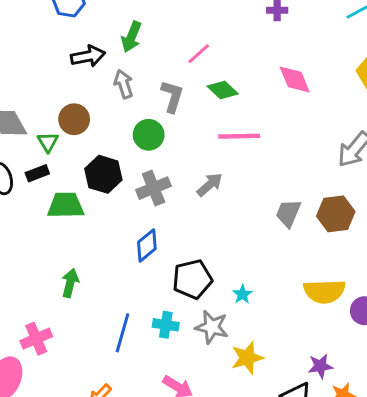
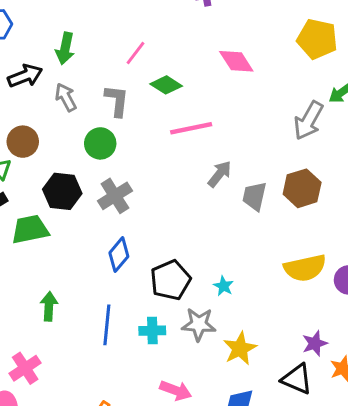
gray arrow: (210, 185) -> (220, 174), moved
blue line: (123, 333) -> (107, 325), moved

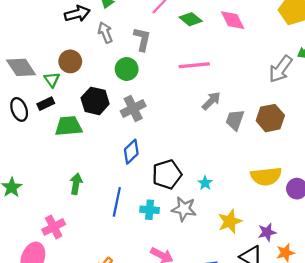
green diamond: (166, 85) -> (191, 19), moved
yellow star: (240, 349) -> (230, 221), moved

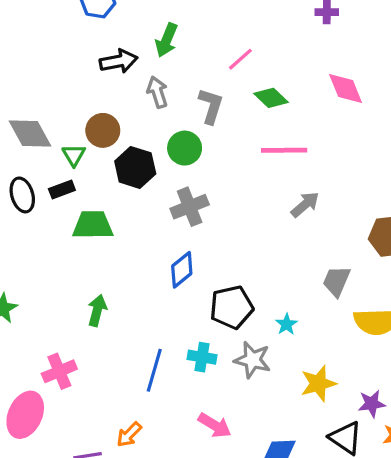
green diamond: (191, 19) -> (271, 98), moved
black hexagon: (95, 101) -> (135, 167), moved
gray trapezoid: (235, 120) -> (336, 281), moved
blue line: (117, 202) -> (154, 370), moved

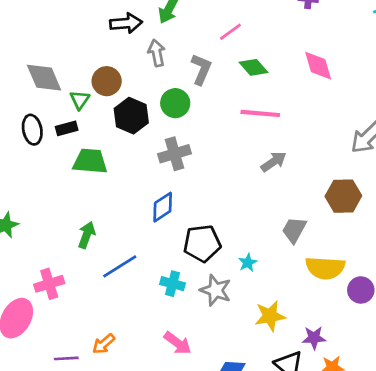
blue line: (154, 370) -> (120, 266), moved, turned 36

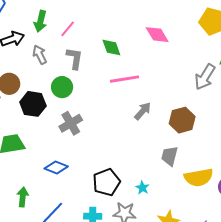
pink line: (230, 32) -> (68, 29), moved
green diamond: (253, 67) -> (111, 48), turned 35
brown hexagon: (343, 196) -> (182, 120), moved
blue diamond: (163, 207) -> (56, 167), moved, turned 70

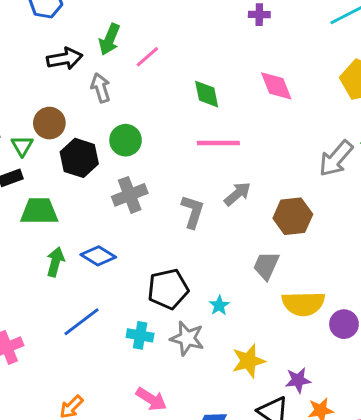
gray L-shape: (74, 58) -> (193, 212), moved
green arrow: (23, 197) -> (55, 262), moved

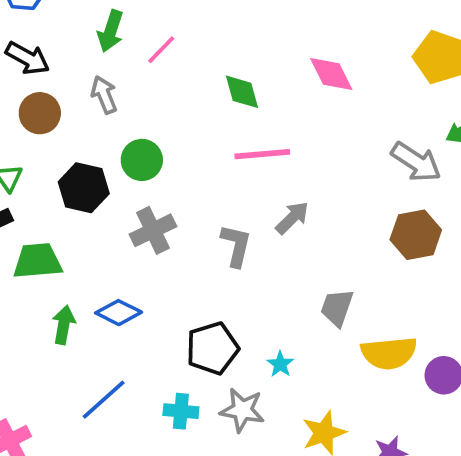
black arrow: (65, 59) -> (28, 58), moved, turned 44
brown circle: (49, 123) -> (40, 113), moved
gray arrow: (336, 159) -> (416, 162), turned -93
brown hexagon: (293, 216) -> (416, 235), moved

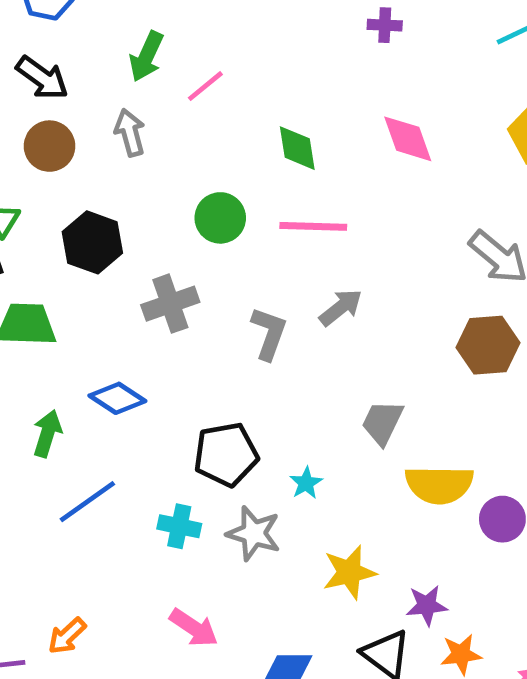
green circle: (142, 160) -> (220, 218), moved
green arrow: (64, 325) -> (47, 434), moved

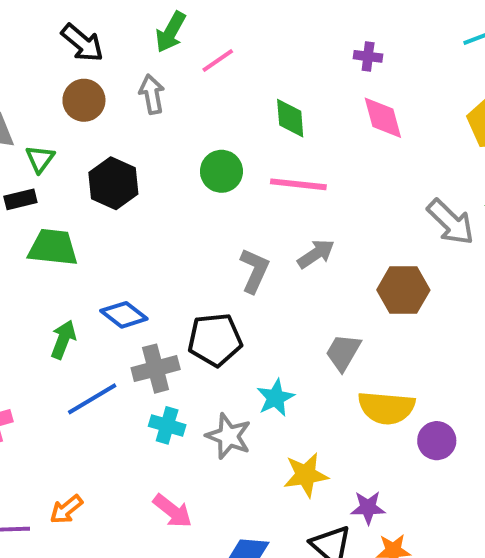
purple cross: (385, 25) -> (368, 56), moved
gray cross: (170, 304) -> (156, 369), moved
brown hexagon: (488, 345) -> (403, 290), moved
black pentagon: (226, 454) -> (215, 340), moved
cyan star: (306, 483) -> (276, 398), size x1.4

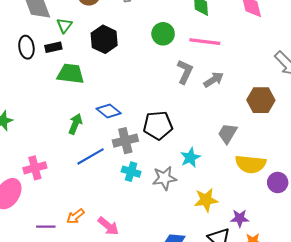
gray L-shape: (254, 271) -> (185, 72), moved
gray star: (229, 436) -> (164, 178), turned -30
pink arrow: (173, 511) -> (108, 226), moved

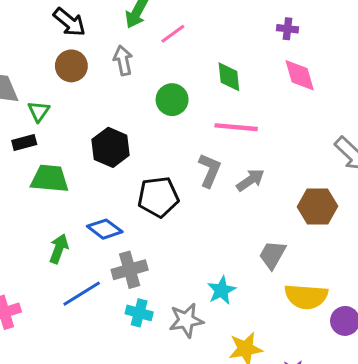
green circle: (163, 34) -> (172, 100), moved
black hexagon: (104, 39) -> (111, 147), moved
black pentagon: (158, 125) -> (158, 197), moved

